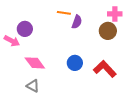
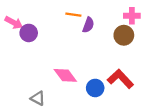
pink arrow: (12, 41) -> (14, 23), moved
pink diamond: (35, 63) -> (65, 75), moved
blue circle: (75, 63) -> (95, 88), moved

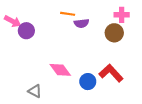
purple semicircle: (88, 25) -> (81, 23), turned 64

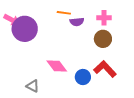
pink cross: (122, 15) -> (104, 18), moved
purple circle: (26, 31) -> (25, 29), size x1.6
brown circle: (114, 33) -> (103, 39), moved

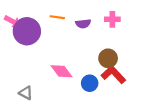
orange line: (64, 13) -> (57, 17), moved
brown circle: (103, 39) -> (108, 58), moved
gray triangle: (33, 86) -> (26, 93), moved

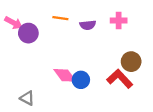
purple circle: (27, 31) -> (28, 33), size x0.7
brown circle: (108, 58) -> (131, 62), moved
blue circle: (90, 83) -> (81, 80), moved

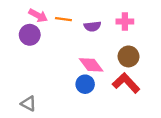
pink arrow: (14, 23) -> (38, 16), moved
brown circle: (131, 62) -> (129, 56), moved
pink diamond: (65, 75) -> (91, 65), moved

